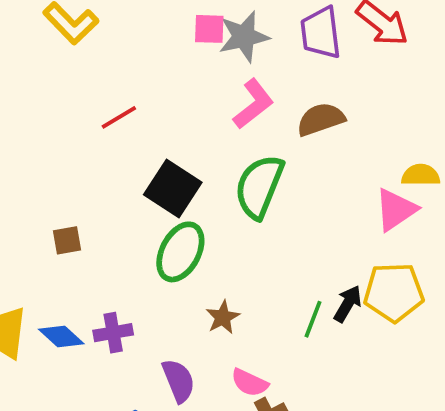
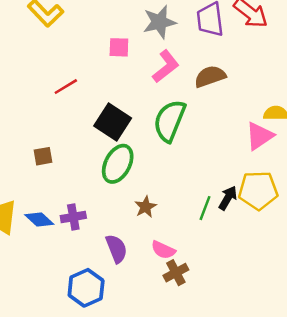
pink square: (209, 29) -> (119, 47), moved
red line: (119, 117) -> (66, 87), moved

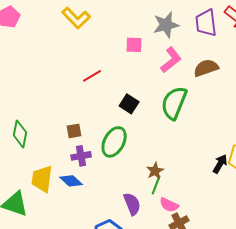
black square: (113, 122) -> (129, 104), size x0.7
green ellipse: (118, 164) -> (114, 142), moved
green line: (205, 208) -> (156, 185), moved
purple cross: (73, 217) -> (81, 156), moved

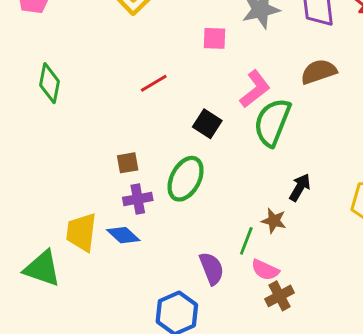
pink L-shape: (171, 60) -> (255, 89), moved
green diamond: (20, 134) -> (50, 83), moved
black arrow: (220, 164) -> (300, 187), moved
brown star: (155, 171) -> (274, 221), moved, turned -30

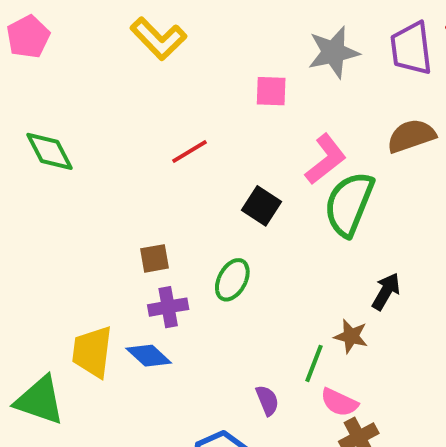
green diamond: (50, 83) -> (49, 151), turned -39
green ellipse: (186, 179) -> (232, 280), size x0.7
purple semicircle: (212, 268) -> (267, 400), size x0.7

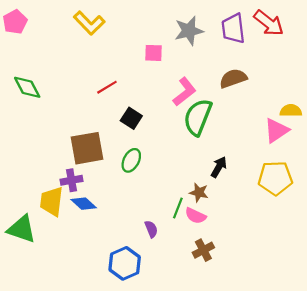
black square: (261, 206) -> (131, 118), moved
brown square: (155, 258) -> (87, 148), size x2.0
purple cross: (168, 307) -> (71, 180), moved
pink semicircle: (339, 402) -> (196, 216), moved

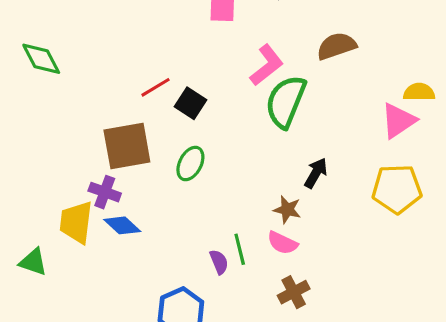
red line: (107, 87) -> (155, 87), moved
purple cross: (71, 180) -> (105, 192), turned 30
green line: (178, 208) -> (240, 249), moved, turned -35
green triangle: (22, 229) -> (33, 262), size x0.7

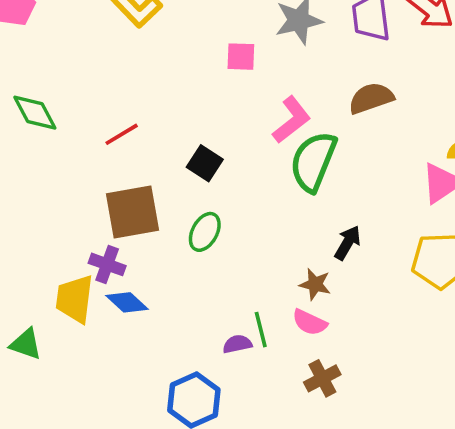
red line: (155, 87) -> (122, 134), moved
purple semicircle: (219, 262) -> (237, 344), turned -80

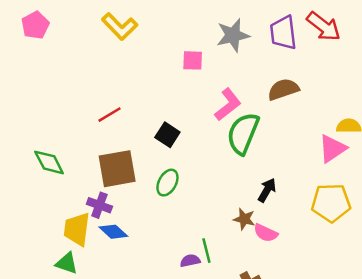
green diamond: (35, 113) -> (49, 162), moved
pink semicircle: (310, 322) -> (266, 233), moved
green triangle: (26, 344) -> (67, 263), moved

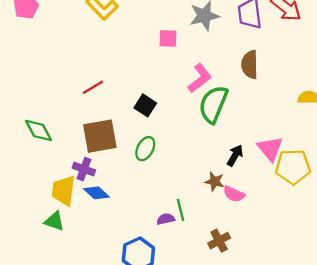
brown semicircle: (283, 89) -> (250, 65), turned -72
pink triangle: (332, 149) -> (270, 149), moved, turned -36

